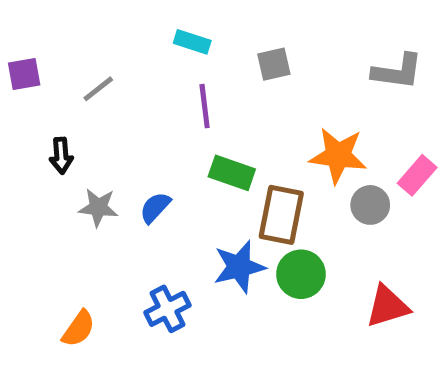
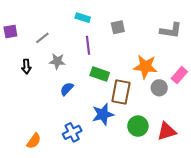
gray star: (98, 207) -> (57, 61), moved
green circle: (301, 274) -> (138, 126), moved

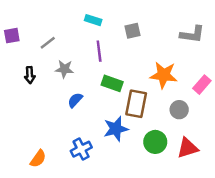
gray circle: (159, 88) -> (179, 110), moved

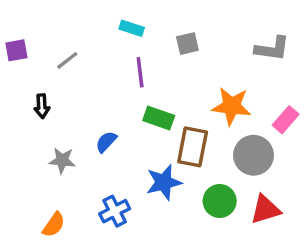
gray star: (64, 69) -> (62, 160), moved
gray circle: (179, 110) -> (254, 155), size x1.5

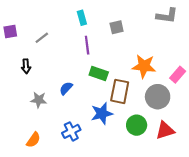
cyan rectangle: (132, 28) -> (82, 18), turned 56
gray L-shape: (272, 49) -> (167, 16), moved

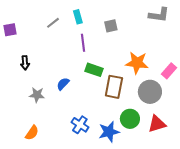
gray line: (42, 38) -> (53, 23), moved
blue star: (102, 114) -> (109, 132), moved
blue cross: (71, 131) -> (80, 125), moved, turned -30

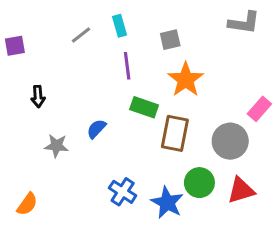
orange star: (137, 63) -> (186, 80), moved, turned 30
blue star: (109, 132) -> (167, 203), turned -30
orange semicircle: (32, 133) -> (27, 204), moved

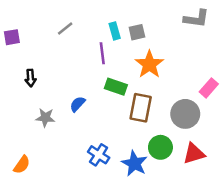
cyan rectangle: (119, 26) -> (115, 31), moved

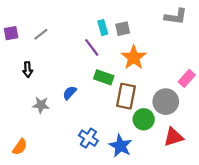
gray line: (65, 28) -> (41, 34), moved
purple line: (102, 53) -> (92, 47), turned -30
green circle: (160, 147) -> (144, 119), moved

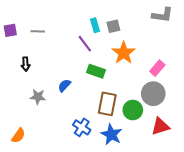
gray line: (41, 34) -> (38, 31), turned 40
pink rectangle: (187, 78) -> (157, 68), moved
brown rectangle: (126, 96) -> (107, 104), moved

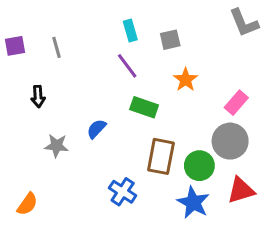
gray L-shape: (162, 15) -> (244, 23), turned 60
cyan rectangle: (95, 25) -> (130, 30), moved
gray line: (38, 31) -> (57, 47), turned 72
orange star: (124, 53) -> (186, 80), size x0.7
blue star: (111, 135) -> (193, 203), moved

